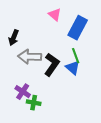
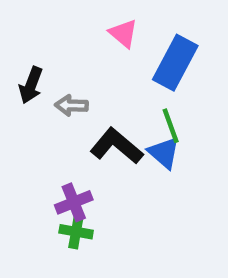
gray arrow: (30, 57) -> (72, 105), moved, size x0.6
black L-shape: (52, 65) -> (117, 146), turned -85
purple cross: (23, 92) -> (74, 202), moved, turned 35

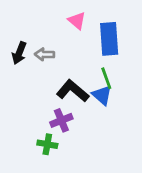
blue rectangle: (175, 63) -> (109, 39), turned -32
gray arrow: (72, 105) -> (45, 54), moved
purple cross: (74, 202) -> (61, 120), moved

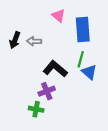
green line: (106, 78) -> (81, 59), turned 35
blue triangle: (102, 95) -> (89, 72), moved

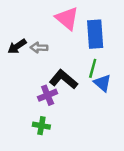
pink triangle: (58, 16) -> (67, 18), size x1.5
black arrow: (15, 40) -> (17, 46), turned 35
purple cross: (47, 91) -> (48, 95), moved

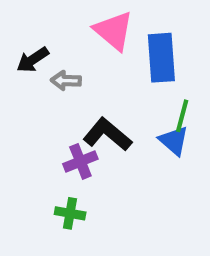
black arrow: (17, 46) -> (33, 60), moved
green line: (93, 68) -> (182, 116), moved

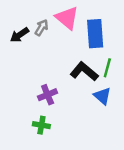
gray arrow: (66, 81) -> (41, 28), moved, turned 119
black L-shape: (107, 134) -> (84, 71), moved
blue triangle: (174, 141) -> (102, 96), moved

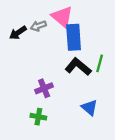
gray arrow: (41, 28) -> (38, 26), turned -140
blue rectangle: (95, 34) -> (74, 37), moved
blue triangle: (102, 96) -> (89, 108), moved

